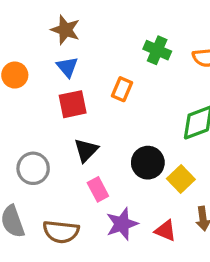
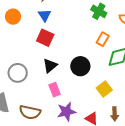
orange rectangle: (122, 89) -> (103, 39), moved
red square: (73, 104) -> (45, 38), turned 30
black circle: (148, 163) -> (80, 66), moved

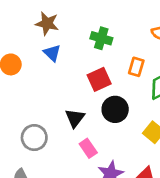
green cross: (99, 11) -> (101, 38), moved
red square: (45, 38) -> (99, 79), moved, turned -36

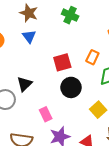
green cross: (101, 38) -> (70, 15), moved
black triangle: (75, 118) -> (24, 84), moved

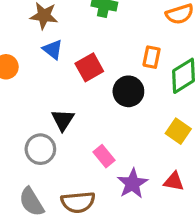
red square: (62, 62) -> (89, 67), moved
black circle: (71, 87) -> (128, 91), moved

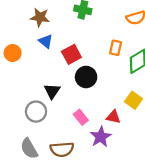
black circle: (128, 91) -> (86, 77), moved
red triangle: (174, 181) -> (113, 117), moved

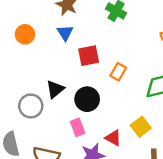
orange rectangle: (116, 48) -> (118, 72), moved
black circle: (86, 77) -> (87, 99), moved

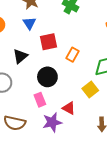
black triangle: (55, 89) -> (20, 56), moved
yellow square: (141, 127) -> (90, 89), moved

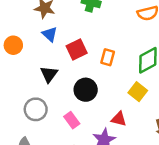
pink rectangle: (40, 100) -> (72, 120), moved

